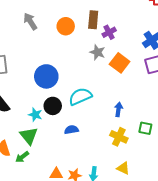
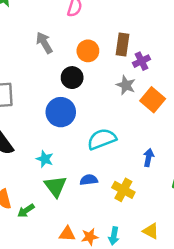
black circle: (53, 106) -> (72, 78), moved
green triangle: (29, 136) -> (55, 186), moved
yellow cross: (119, 137) -> (123, 190), moved

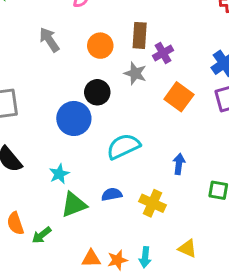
black circle: (72, 78) -> (97, 92), moved
gray star: (126, 85) -> (135, 73), moved
cyan star: (45, 159) -> (59, 174), turned 30
green triangle: (55, 186) -> (74, 205), turned 50

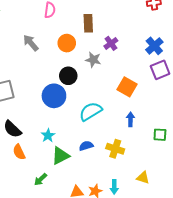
brown rectangle: (140, 35) -> (88, 23), moved
orange square: (179, 97) -> (127, 87), moved
orange semicircle: (15, 223) -> (19, 152), moved

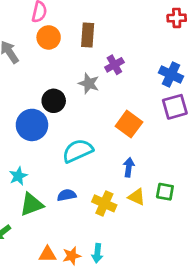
orange circle: (67, 43) -> (49, 37), moved
blue cross: (154, 46) -> (171, 74), turned -30
yellow triangle: (143, 178) -> (137, 197), moved

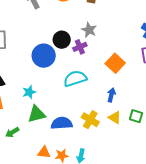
purple cross: (114, 65) -> (80, 47), moved
blue semicircle: (67, 195) -> (62, 123), moved, size x1.5

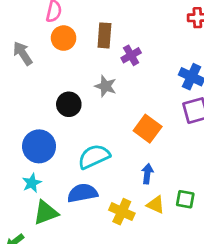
purple cross: (80, 47) -> (131, 55), moved
blue circle: (44, 56) -> (39, 146), moved
blue semicircle: (62, 123) -> (82, 193), moved

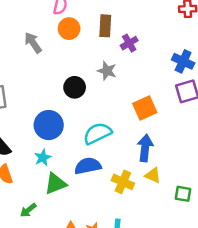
orange square: (148, 129) -> (145, 108), turned 30
blue arrow: (147, 174) -> (145, 148), size x1.5
green square: (185, 199) -> (183, 194), moved

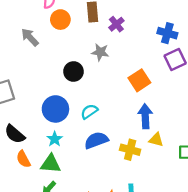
cyan semicircle: (97, 133) -> (89, 112), moved, size x0.7
green triangle: (55, 184) -> (51, 164), moved, turned 35

